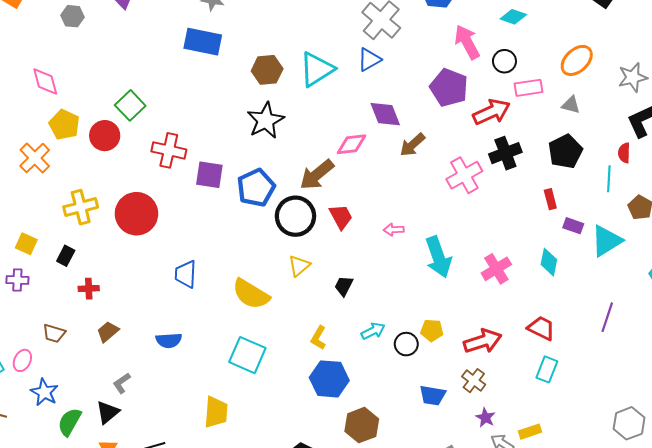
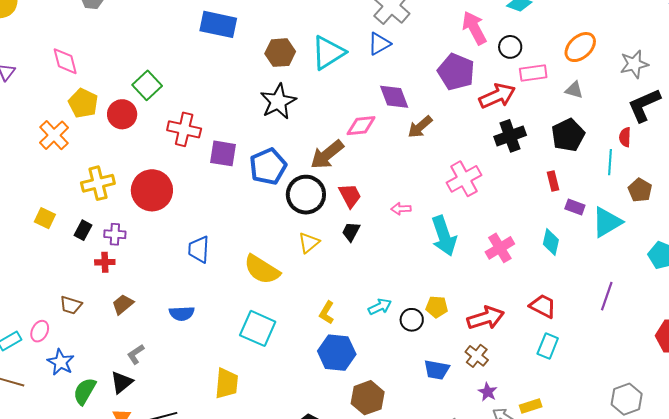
pink cross: (464, 175) -> (464, 179), moved
purple cross: (17, 280) -> (115, 234), moved
black trapezoid: (344, 286) -> (351, 232), moved

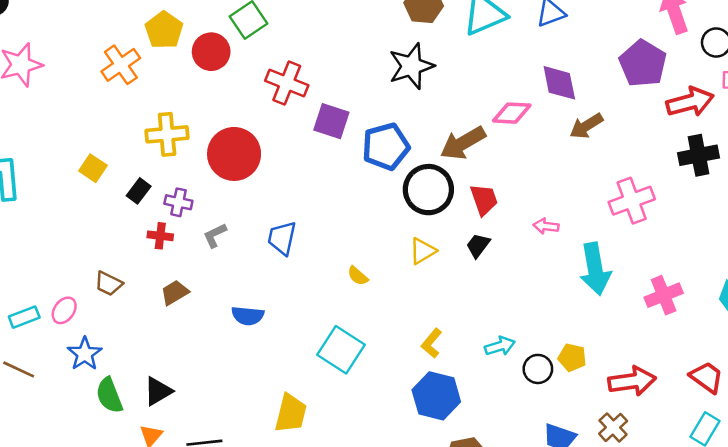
yellow semicircle: (262, 270) -> (358, 276), size x0.5
gray L-shape: (136, 354) -> (215, 235), moved
green semicircle: (85, 391) -> (109, 395), turned -60

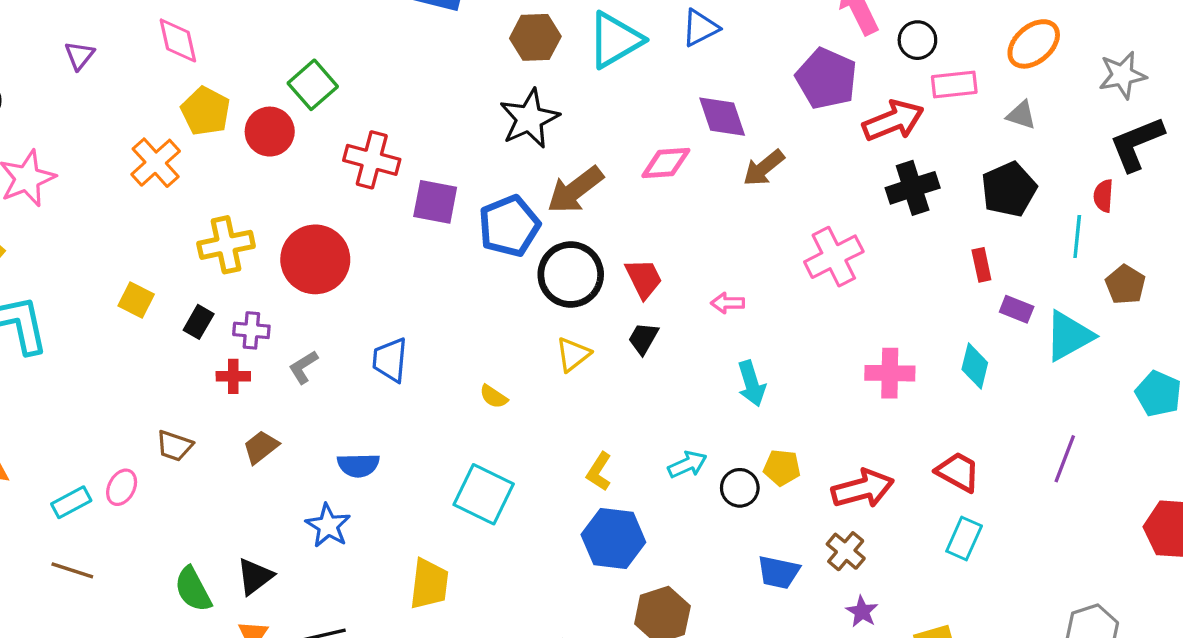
brown arrow: (463, 143) -> (575, 190), moved
cyan arrow: (595, 269) -> (752, 384), moved, size x0.7
pink cross: (664, 295) -> (890, 373), turned 30
blue star: (85, 354) -> (328, 526), moved

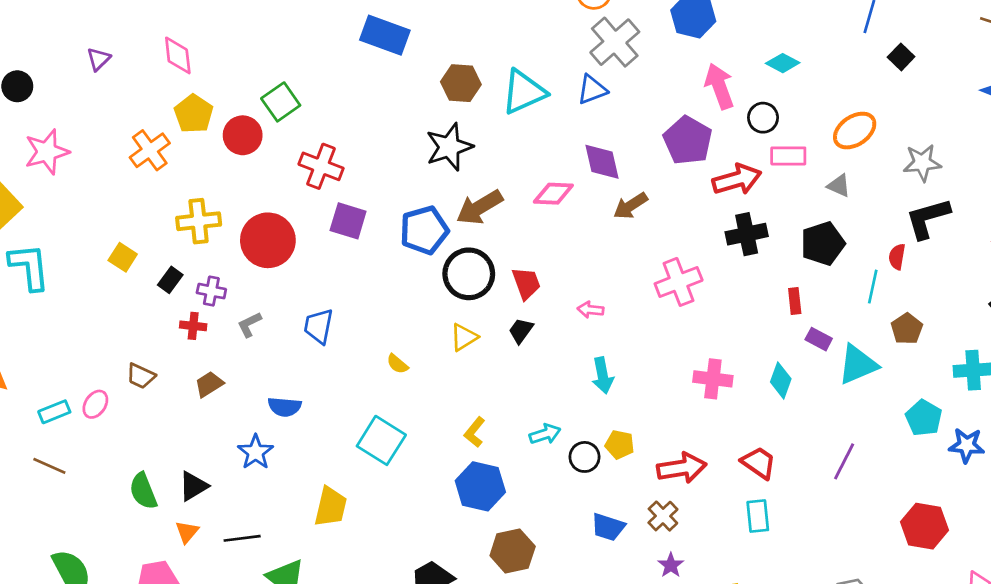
purple square: (435, 202) -> (348, 221), moved
cyan rectangle: (964, 538) -> (758, 516), turned -36

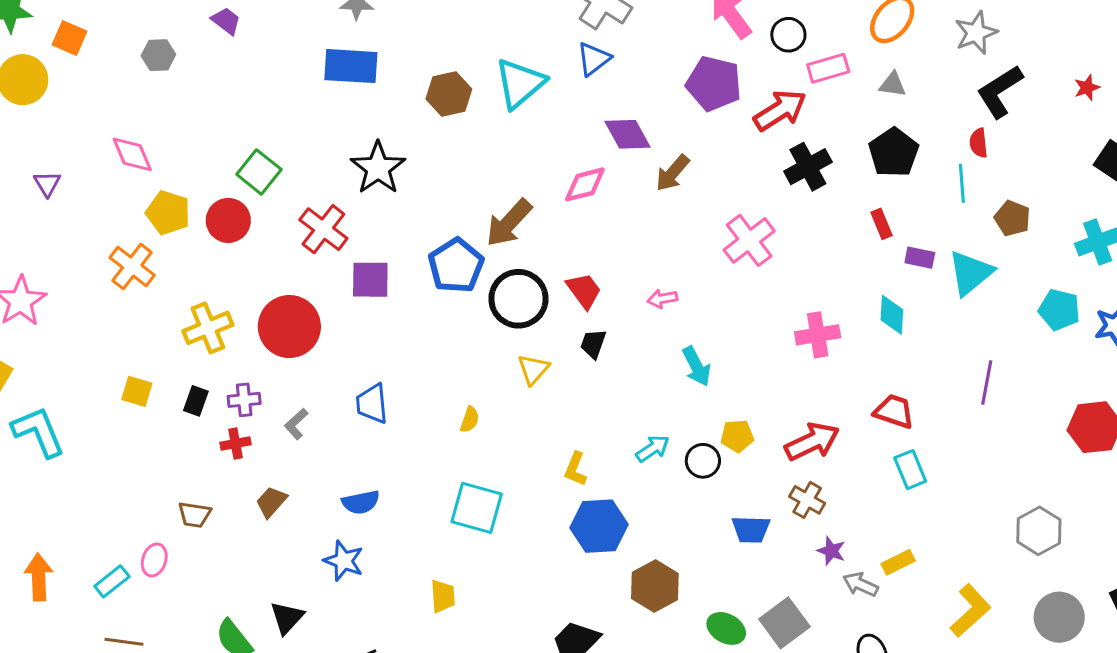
black star: (449, 147) -> (378, 168), moved
red cross: (321, 166) -> (323, 229), turned 33
yellow semicircle: (397, 364) -> (470, 420), turned -95
yellow trapezoid: (331, 507) -> (443, 596), size x0.7

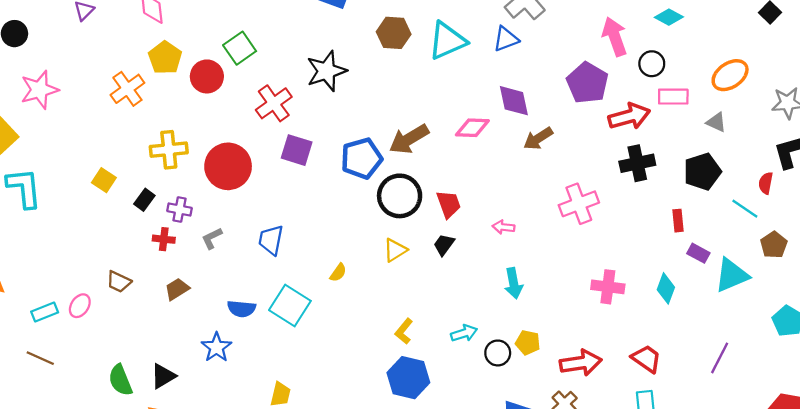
cyan line: (962, 183) -> (745, 209), turned -68
cyan square: (477, 508) -> (290, 306), moved

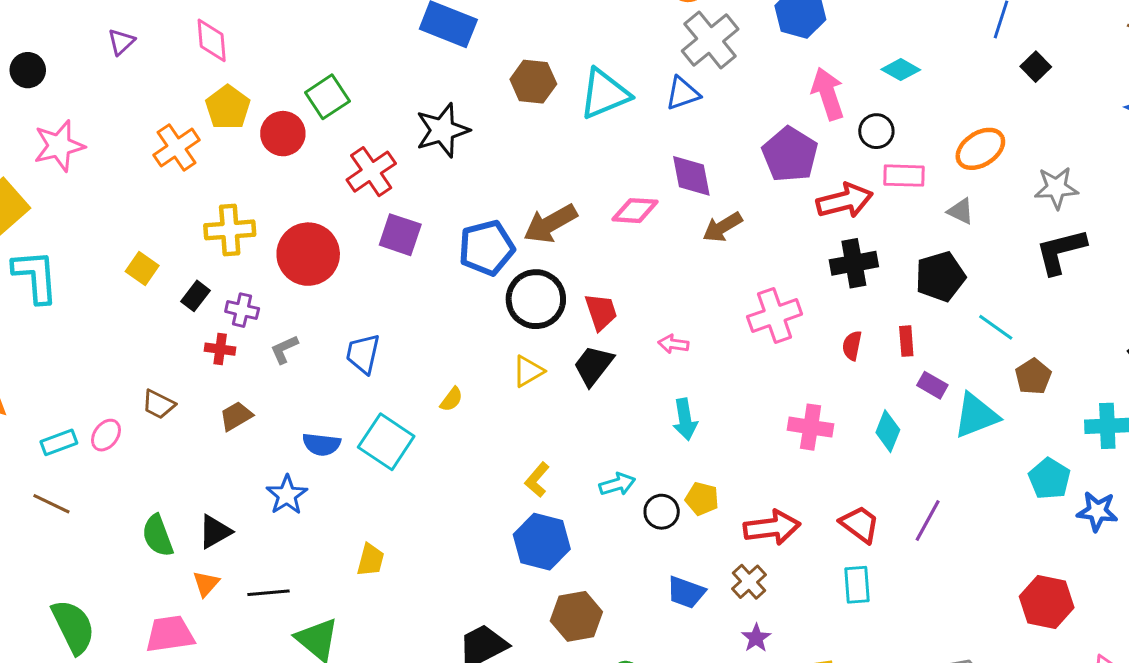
red semicircle: (766, 183) -> (852, 346), moved
black trapezoid: (444, 245) -> (593, 365), size x1.4
purple line: (720, 358) -> (928, 520), moved

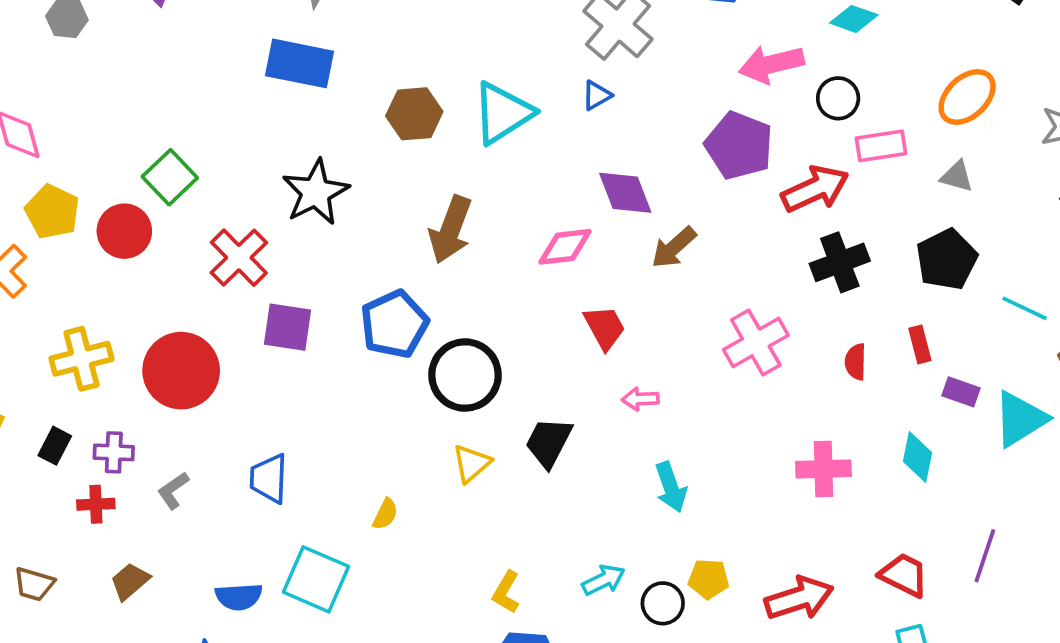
blue triangle: (683, 93) -> (597, 95), size x0.7
pink arrow: (828, 94) -> (771, 64), turned -75
brown arrow: (550, 224) -> (451, 230), moved, turned -30
red trapezoid: (601, 312) -> (605, 327), moved

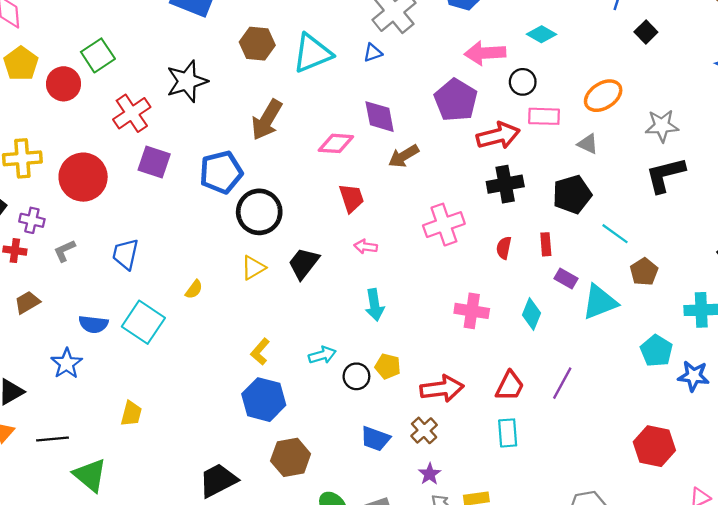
red trapezoid: (904, 575) -> (510, 386), turned 80

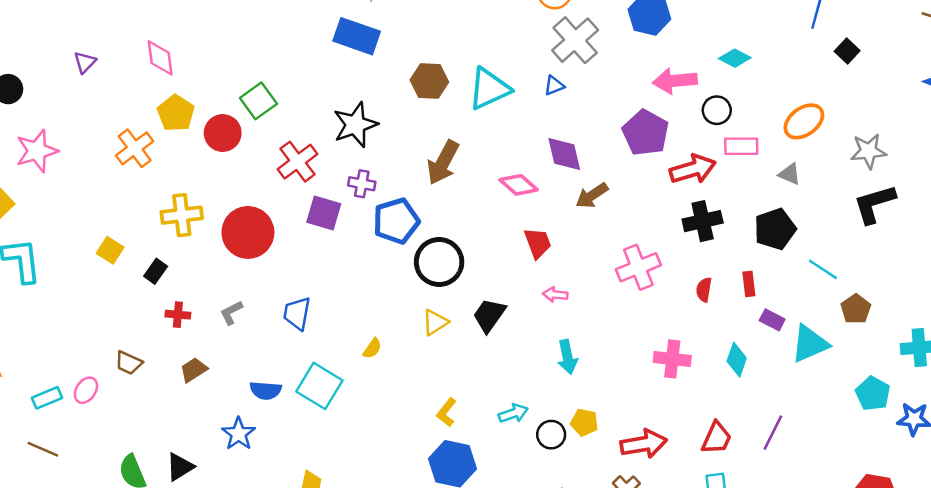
pink diamond: (336, 143) -> (519, 185), turned 40
purple cross: (32, 220) -> (362, 184), moved

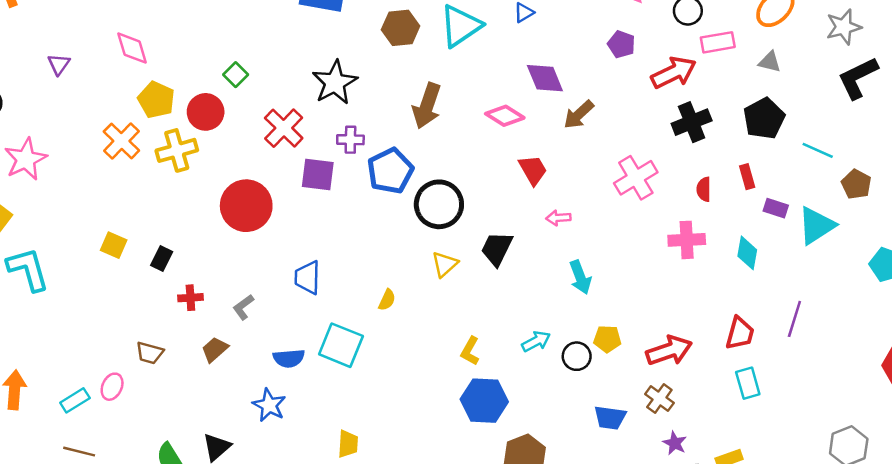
green square: (258, 101) -> (236, 75), size x0.7
purple pentagon: (646, 133) -> (621, 44), size x0.6
yellow cross: (182, 215) -> (177, 150), moved
gray L-shape: (231, 313) -> (243, 307), moved
pink cross: (672, 359) -> (687, 240), moved

